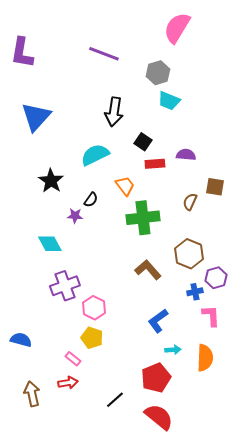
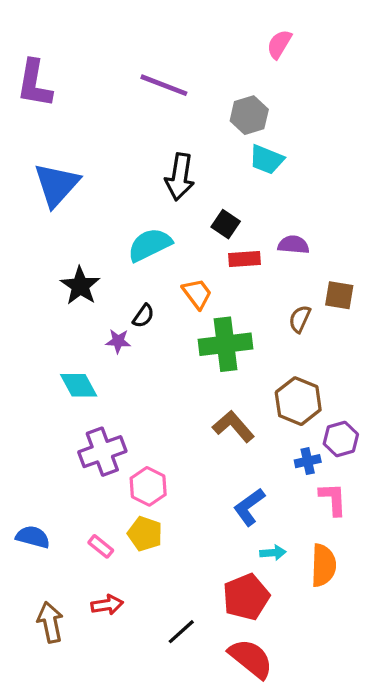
pink semicircle: (177, 28) -> (279, 44), size x0.6
pink rectangle: (73, 359) -> (101, 546), moved

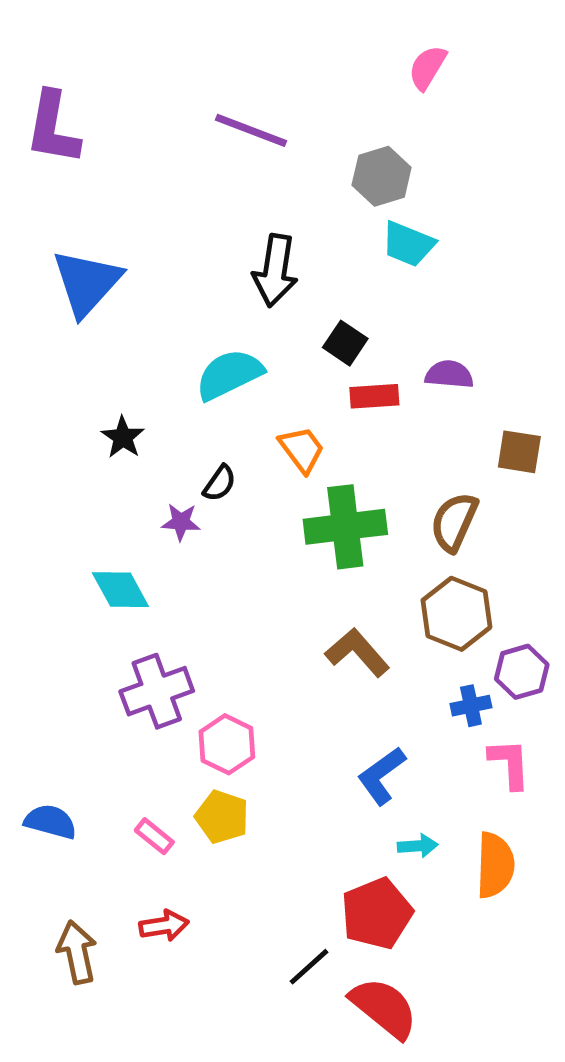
black star: (80, 286) -> (123, 437), size x0.7
brown semicircle: (300, 319) -> (454, 522), moved, size x1.4
black line: (181, 632) -> (309, 967), moved

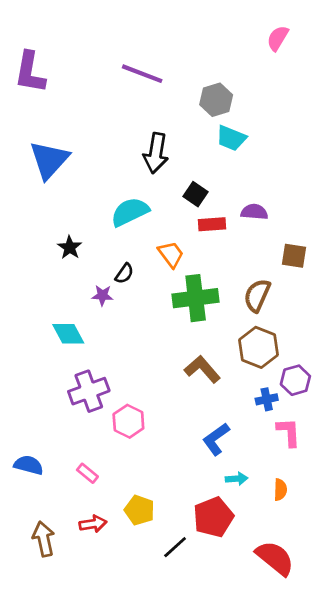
pink semicircle: (427, 68) -> (278, 38), moved
yellow pentagon: (222, 817) -> (139, 510), moved
orange semicircle: (495, 865) -> (280, 490), size x0.6
red semicircle: (384, 1008) -> (275, 558), moved

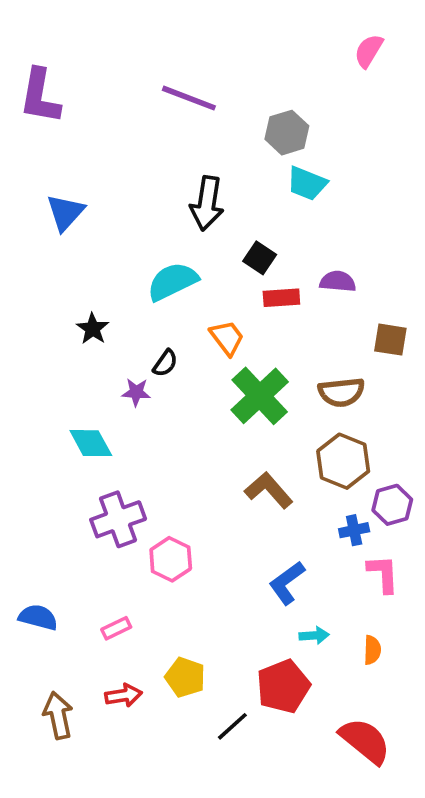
blue triangle: (49, 160) -> (65, 212), size x0.7
brown semicircle: (257, 295) -> (341, 392), turned -120
green cross: (196, 298) -> (260, 396), turned -36
pink rectangle: (87, 473) -> (116, 628), turned -65

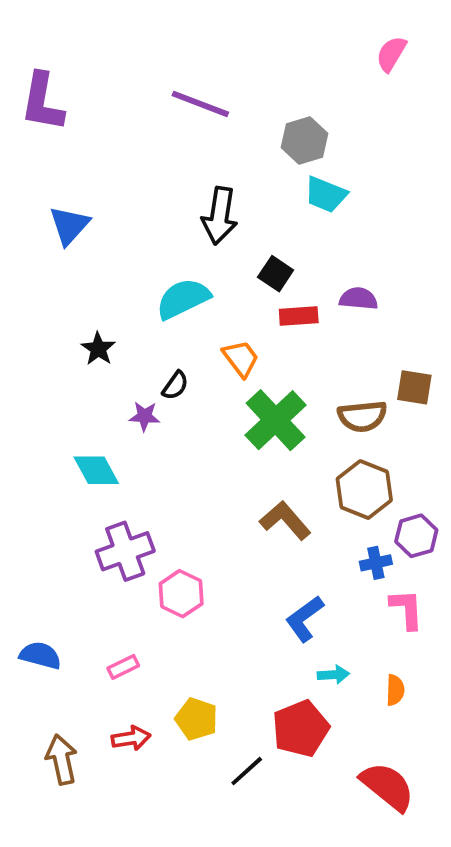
brown square: (390, 340) -> (414, 387), moved

